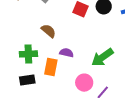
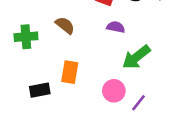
purple semicircle: (67, 53) -> (116, 27), moved
green cross: (28, 54) -> (26, 37), moved

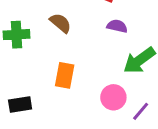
black rectangle: (40, 90) -> (20, 105), moved

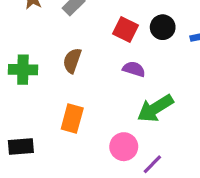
brown semicircle: (60, 23) -> (72, 61), turned -115

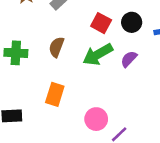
purple semicircle: (134, 69) -> (129, 59), moved, turned -66
green arrow: (155, 108) -> (98, 54), moved

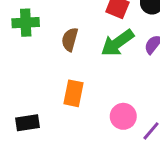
green cross: (16, 53) -> (26, 23), moved

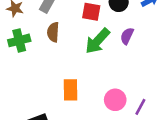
brown semicircle: (70, 39) -> (53, 32), moved

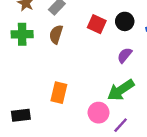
green arrow: (98, 41) -> (121, 90), moved

